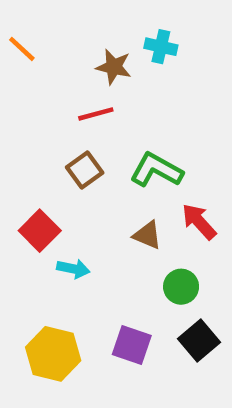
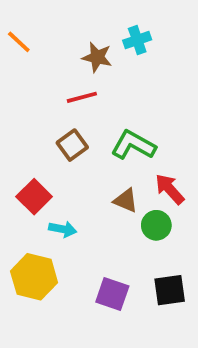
cyan cross: (161, 47) -> (137, 40), turned -32
green circle: (181, 287) -> (156, 225), moved
black square: (199, 340) -> (170, 290), turned 32
yellow hexagon: (53, 354) -> (34, 277), moved

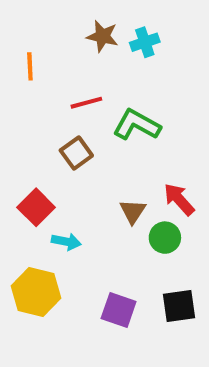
orange line: (19, 42) -> (30, 66), moved, turned 44
brown star: (97, 57) -> (102, 36), moved
green L-shape: (133, 145) -> (137, 125), moved
brown triangle: (126, 200) -> (133, 211), turned 40

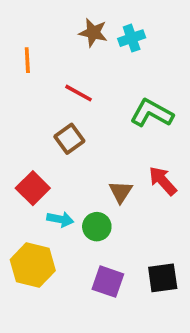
red line: (86, 103) -> (79, 93), turned 44
green L-shape: (137, 125) -> (152, 113), moved
green circle: (165, 238) -> (97, 227), moved

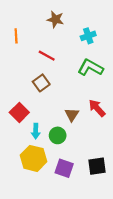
cyan cross: (132, 38) -> (88, 36), moved
cyan arrow: (60, 219) -> (36, 131), turned 80
yellow hexagon: (33, 265) -> (34, 158), moved

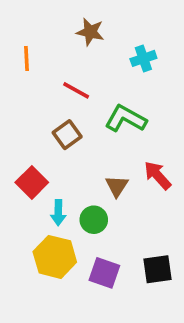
green L-shape: (90, 68) -> (126, 119), moved

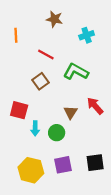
red square: (32, 182) -> (19, 110), turned -30
yellow hexagon: (55, 257) -> (31, 170), moved
purple square: (104, 273) -> (63, 165), turned -30

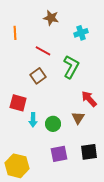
green L-shape: (76, 72) -> (71, 67), turned 90
brown triangle: (70, 112) -> (78, 118), moved
yellow hexagon: (31, 170) -> (17, 166), moved

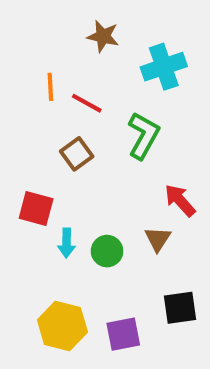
orange line: (15, 33) -> (50, 87), moved
cyan cross: (81, 33) -> (164, 67), size x1.5
purple square: (59, 154) -> (123, 334), moved
yellow hexagon: (17, 166) -> (62, 326), moved

